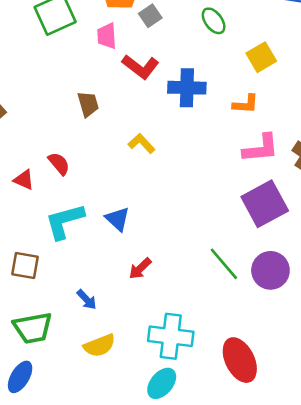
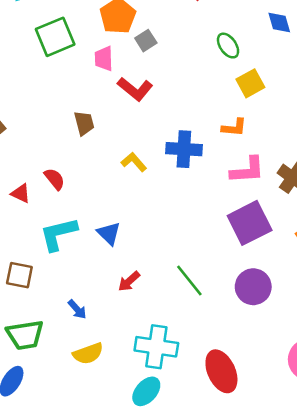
green ellipse: (214, 21) -> (228, 46), moved
blue cross: (187, 88) -> (184, 149), moved
green line: (224, 264) -> (189, 281), moved

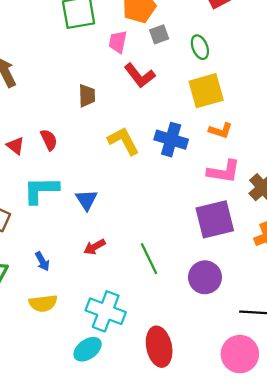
green ellipse: (228, 46) -> (200, 47), moved
yellow square: (250, 83) -> (206, 91), moved, size x1.4
yellow L-shape: (134, 162) -> (123, 141), size x1.4

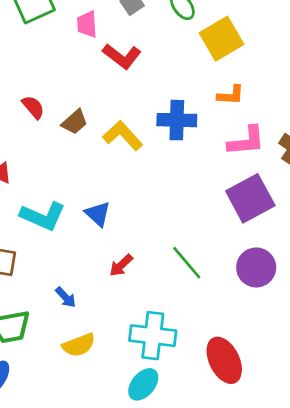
yellow square: (206, 91) -> (221, 39), moved
brown trapezoid: (87, 96) -> (75, 122), moved, turned 65
red semicircle: (49, 140) -> (33, 107), moved
cyan L-shape: (41, 190) -> (43, 216), turned -141

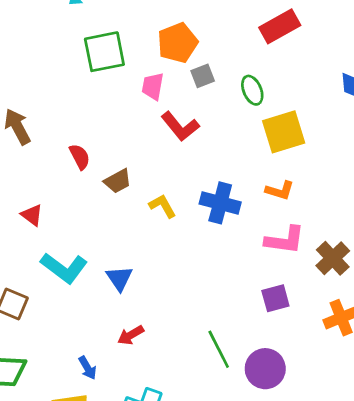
yellow L-shape: (123, 136) -> (163, 206), size x0.7
purple square: (250, 198) -> (275, 298), size x0.6
green line: (187, 263) -> (219, 349), moved
blue arrow: (66, 297) -> (88, 368), moved

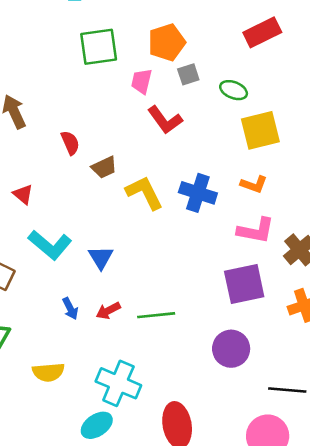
green ellipse: (252, 90) -> (234, 90), turned -48
yellow L-shape: (163, 206) -> (144, 193), size x1.5
purple square: (275, 298) -> (244, 284), size x1.6
green line: (219, 349) -> (156, 315), moved, turned -72
blue arrow: (88, 368) -> (70, 309), moved

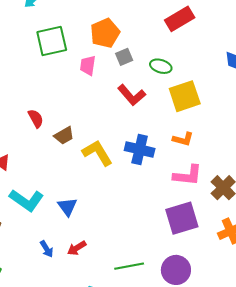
red L-shape: (165, 120) -> (132, 95), moved
green line: (156, 315) -> (129, 266), moved

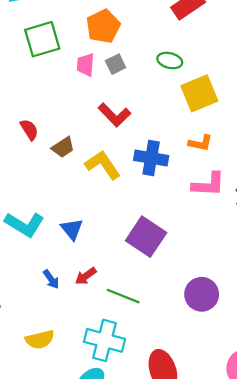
gray square: (124, 57) -> (116, 64), moved
red L-shape: (132, 95) -> (114, 115), moved
purple square: (182, 218) -> (146, 237), moved, turned -36
green line: (129, 266) -> (123, 296), moved, turned 36

